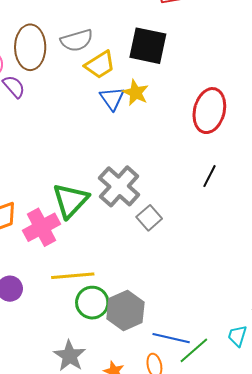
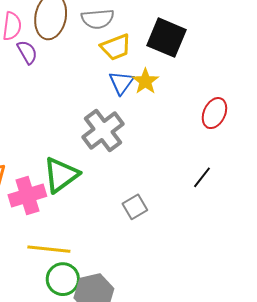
red ellipse: (209, 111) -> (214, 113), size x0.7
gray cross: (119, 186) -> (103, 130), moved

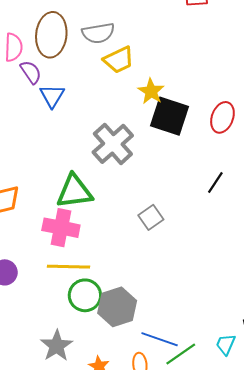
black square: (166, 38) -> (169, 116), moved
blue triangle: (121, 83) -> (52, 96), moved
green triangle: (61, 175) -> (74, 191), turned 33
pink cross: (27, 196) -> (61, 228), moved, turned 33

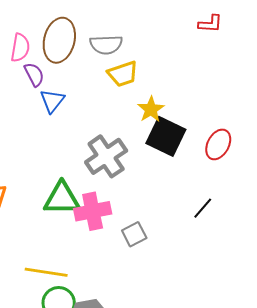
pink cross: (61, 228) -> (93, 211), moved, turned -30

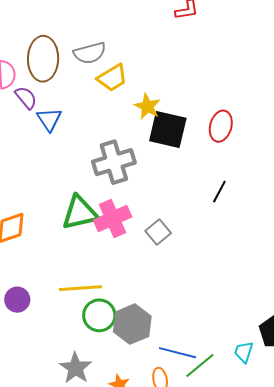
gray cross: (106, 156) -> (114, 162), turned 30

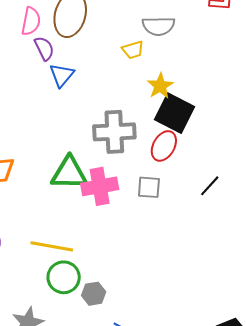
gray semicircle: (90, 53) -> (158, 26), moved
yellow trapezoid: (112, 78) -> (133, 50), size x0.7
red ellipse: (221, 126) -> (164, 146), moved
gray square: (158, 232) -> (149, 187), moved, turned 30
gray hexagon: (132, 324) -> (94, 294), size x0.6

